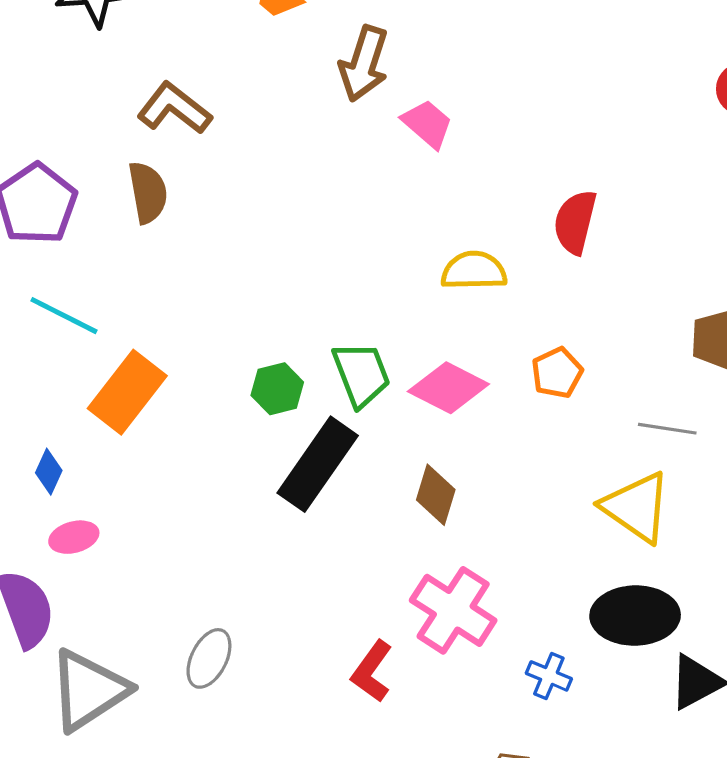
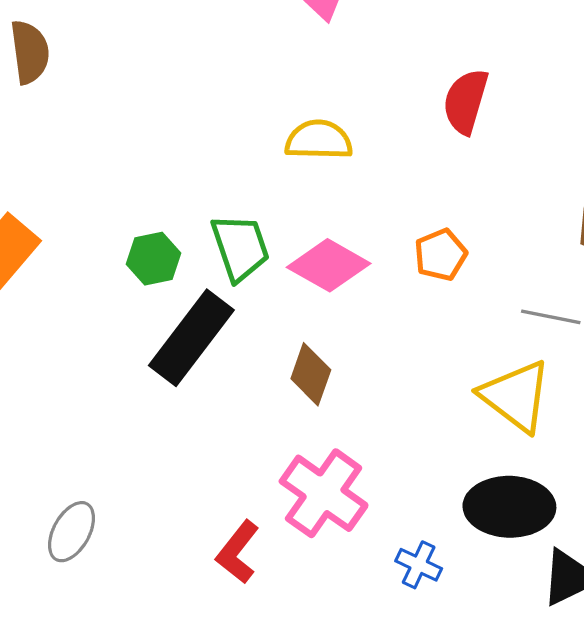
yellow semicircle: (474, 271) -> (319, 140), moved

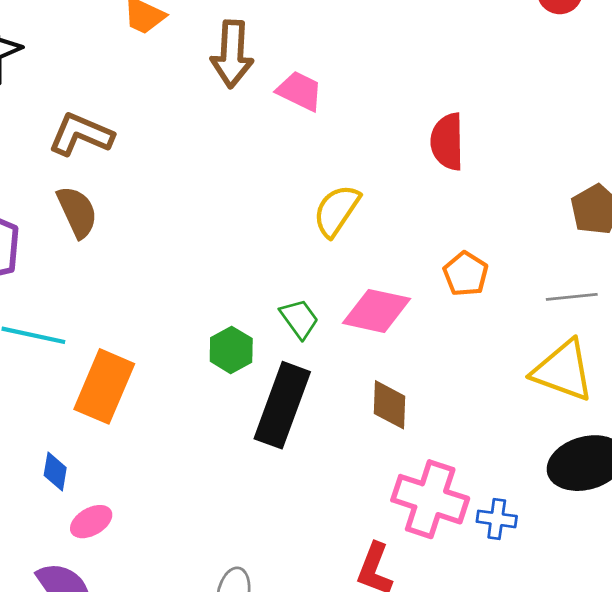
yellow semicircle: (319, 140) -> (337, 211), turned -40
green trapezoid: (240, 247) -> (299, 319), size x0.7
blue cross: (419, 565) -> (497, 519), moved

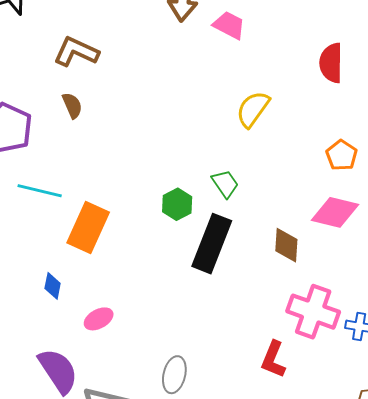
brown semicircle: (77, 212) -> (72, 105), size x0.7
pink diamond: (377, 311) -> (335, 212), moved
pink ellipse: (91, 522) -> (99, 319), moved

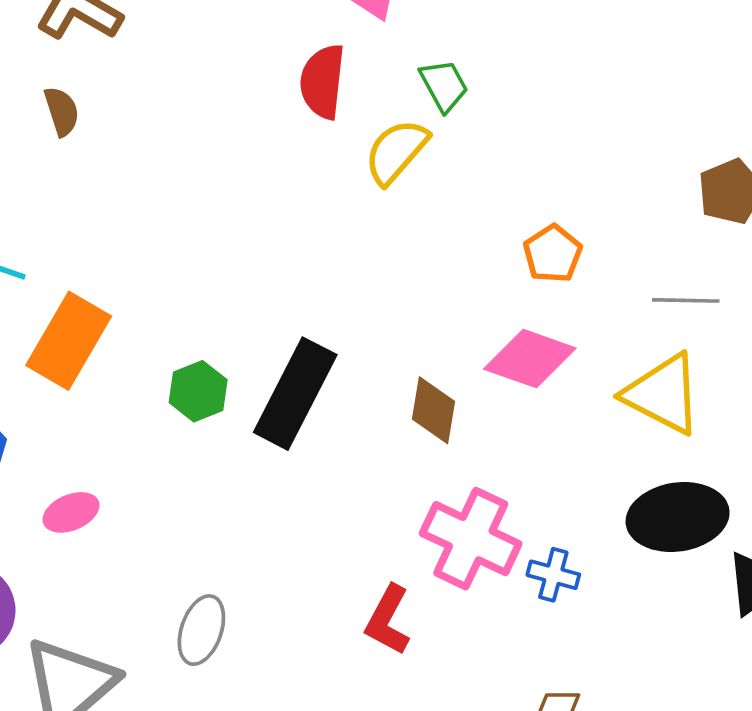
red semicircle: (331, 63) -> (323, 82), moved
green trapezoid: (225, 184) -> (444, 85), moved
green hexagon: (177, 204) -> (198, 391), moved

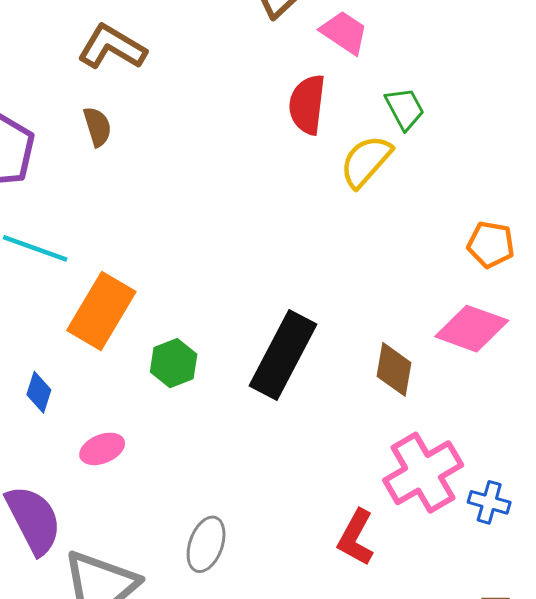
orange pentagon: (553, 254) -> (491, 245), turned -30
green hexagon: (198, 391) -> (174, 363), moved
pink cross: (471, 539) -> (423, 473), turned 34

